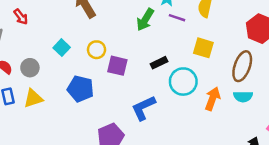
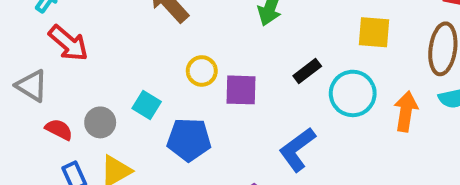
red arrow: (21, 17) -> (68, 43), size x1.5
cyan square: (62, 48) -> (147, 105), moved

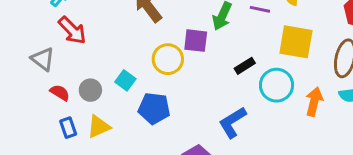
yellow square: (374, 32) -> (296, 42), size x1.4
yellow circle: (202, 71) -> (168, 59), size x1.4
purple square: (241, 90) -> (196, 41), moved

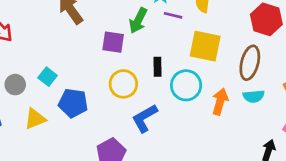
yellow circle: (168, 59) -> (123, 84), moved
black rectangle: (245, 66) -> (157, 67), turned -60
yellow triangle: (99, 127) -> (35, 119), moved

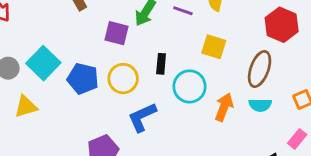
yellow square: (205, 46) -> (214, 47), size x0.7
cyan square: (48, 77) -> (43, 63), size x1.6
blue pentagon: (73, 103) -> (83, 79), moved

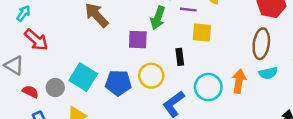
yellow square: (214, 47) -> (202, 32), moved
cyan circle: (190, 86) -> (208, 87), moved

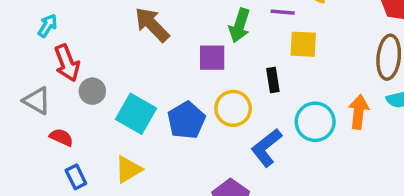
red arrow: (36, 40) -> (67, 63), turned 30
blue pentagon: (118, 83) -> (186, 120), turned -30
gray circle: (55, 87) -> (92, 91), moved

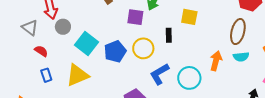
cyan circle: (315, 122) -> (189, 78), moved
yellow triangle: (128, 169) -> (77, 75), size x1.4

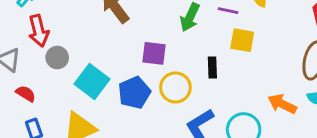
purple square: (135, 17) -> (154, 53), moved
orange arrow: (216, 61) -> (282, 104), turned -78

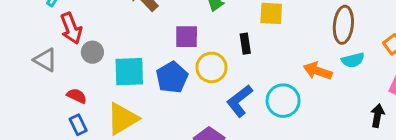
cyan square: (92, 82) -> (129, 72), turned -32
red semicircle: (26, 94) -> (77, 96), moved

